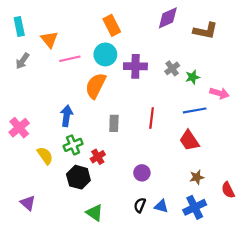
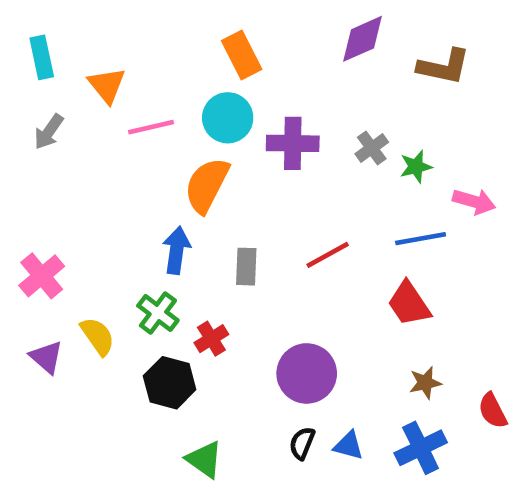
blue arrow: (67, 116) -> (177, 250), moved
red line: (152, 118) -> (328, 255), turned 54
green cross: (73, 145) -> (158, 313), turned -30
purple circle: (142, 173) -> (307, 373), size x1.6
purple triangle: (28, 203) -> (46, 357), moved

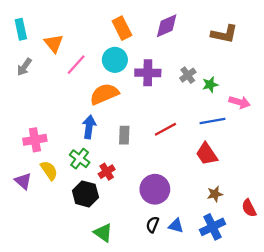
purple diamond: (362, 39) -> (167, 26), moved
pink line: (151, 127) -> (76, 65), turned -35
orange semicircle: (207, 185) -> (104, 94), turned 40
pink cross: (42, 276) -> (35, 140), moved, turned 30

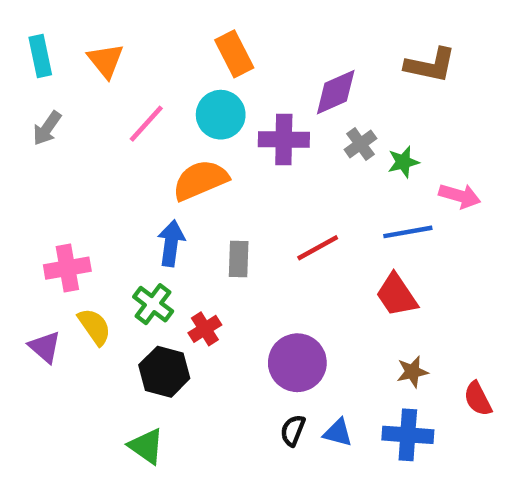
purple diamond: (167, 26) -> (336, 92), moved
orange triangle: (54, 43) -> (106, 61), moved
blue cross: (212, 227) -> (408, 435), turned 30
green triangle: (103, 233) -> (146, 446), moved

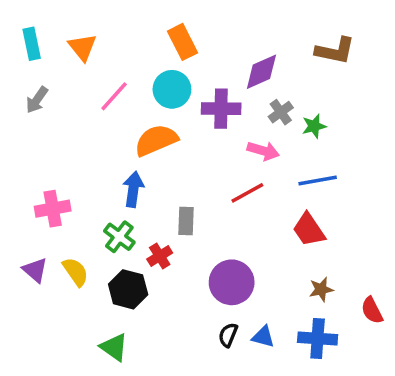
pink arrow: (460, 196) -> (263, 151), moved
gray rectangle: (239, 259) -> (186, 221), moved
yellow semicircle: (94, 327) -> (75, 272), moved

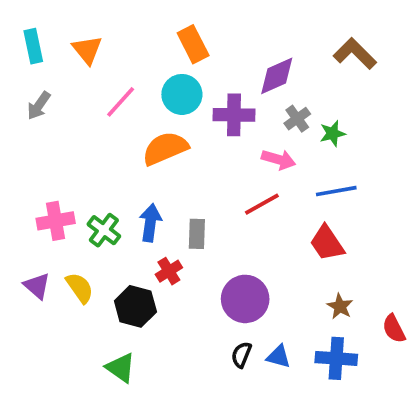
brown L-shape: (335, 51) -> (355, 54), turned -147
blue arrow: (133, 189) -> (150, 223), moved
green cross: (119, 237) -> (104, 230), moved
brown star: (321, 289) -> (340, 306), turned -30

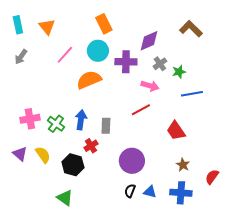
blue line: (336, 191) -> (192, 94), moved
red semicircle: (394, 329) -> (212, 177), turned 63

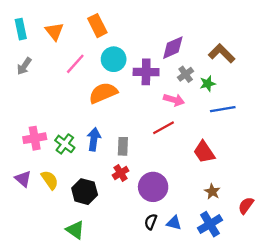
orange rectangle: (104, 24) -> (97, 26), moved
brown L-shape: (191, 29) -> (222, 53), moved
red cross: (91, 146) -> (121, 173), moved
blue cross: (181, 193) -> (210, 224), turned -35

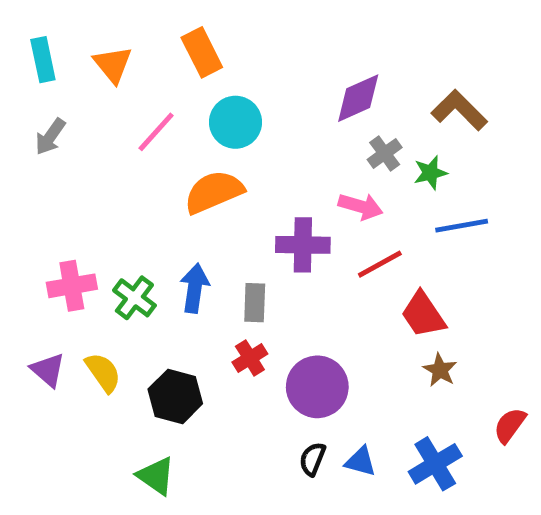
purple cross: (146, 72) -> (303, 245), moved
red line: (164, 128) -> (380, 264), moved
brown star: (212, 192) -> (440, 370), moved

